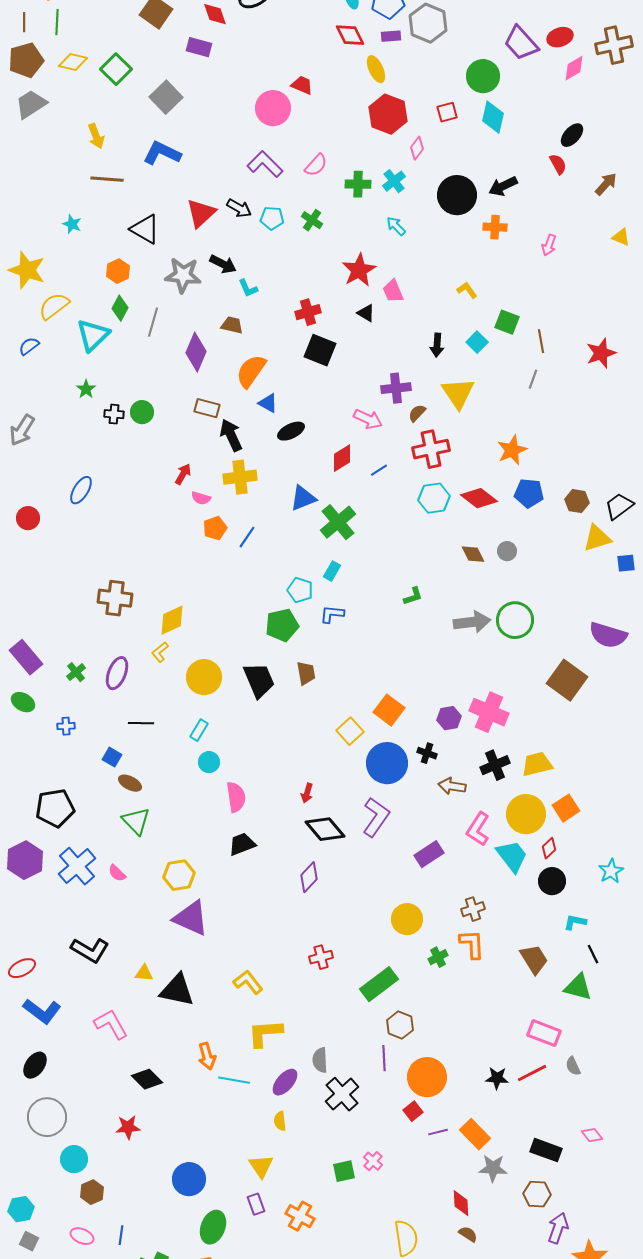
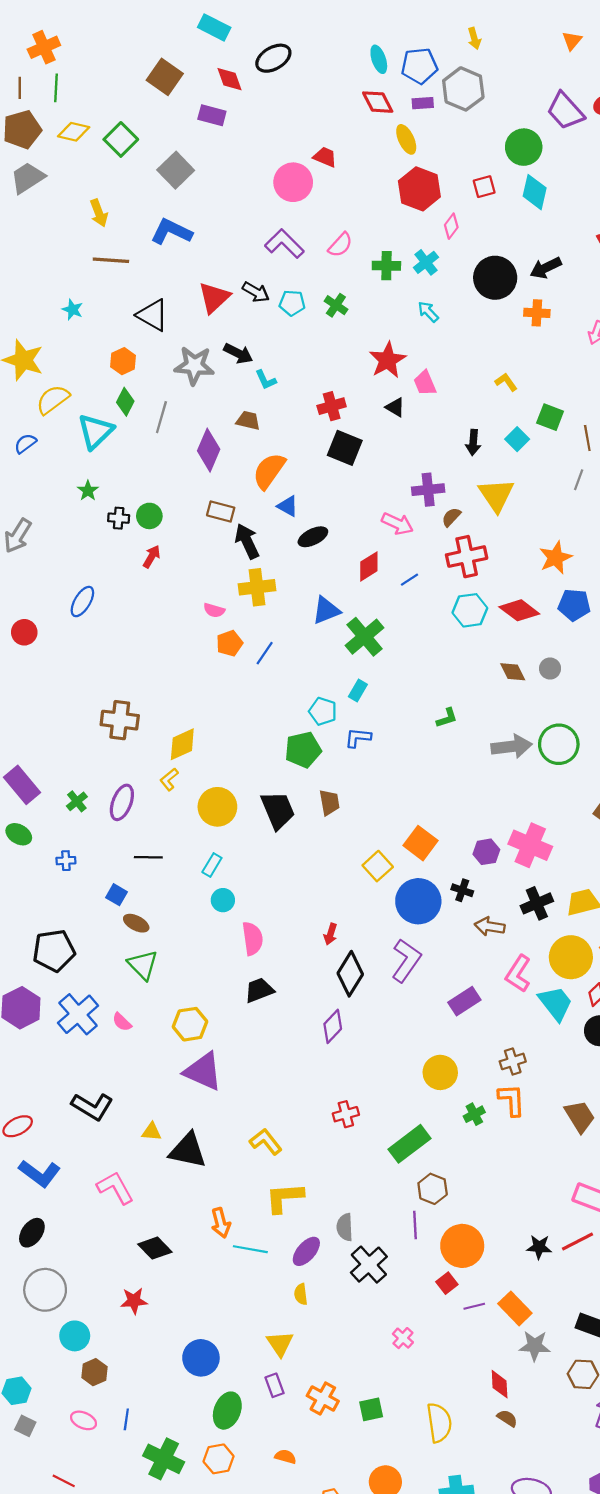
red arrow: (183, 474) -> (152, 557), moved
black diamond: (325, 829) -> (350, 974), turned 72
green square: (344, 1171) -> (371, 1409), moved

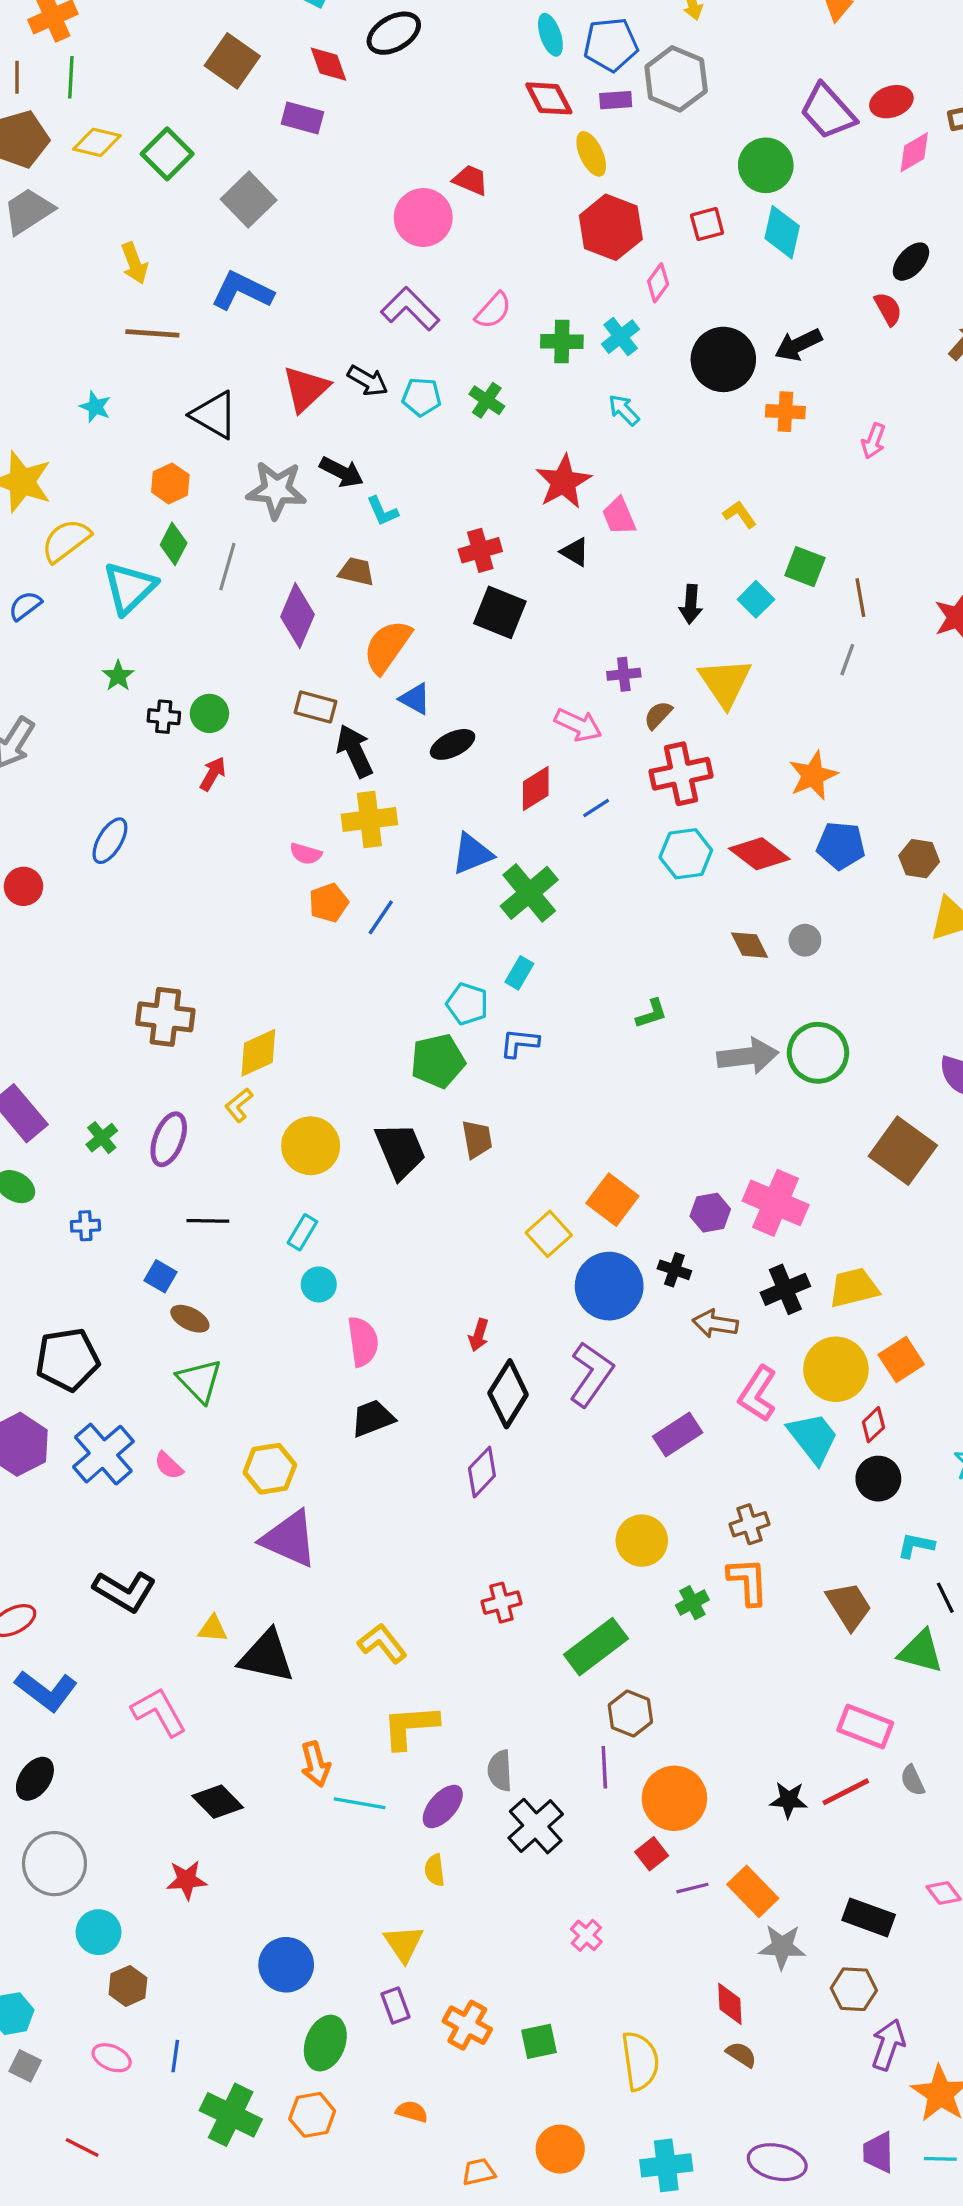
purple cross: (428, 490) -> (624, 674), size x0.7

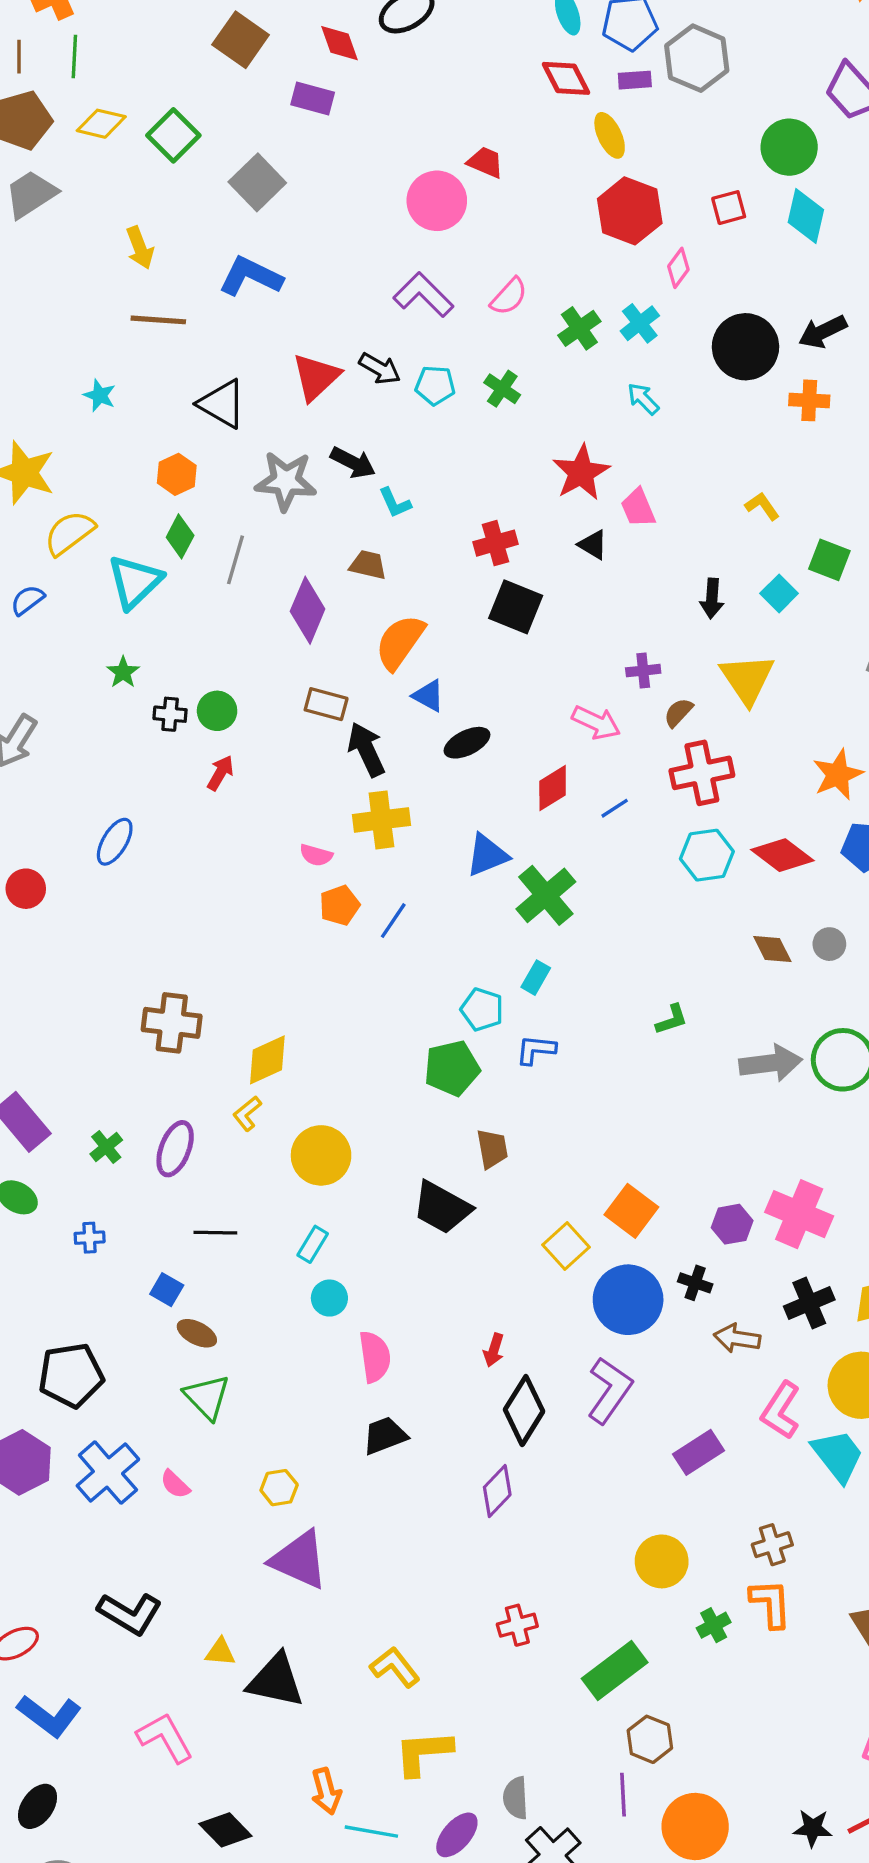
green cross: (562, 341) -> (579, 328), turned -36
black trapezoid: (400, 1151) -> (442, 1207), moved, turned 142
yellow hexagon: (270, 1469) -> (279, 1488), size x0.7

